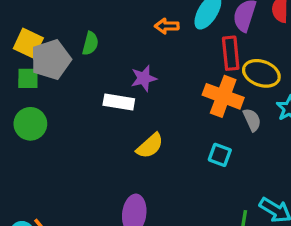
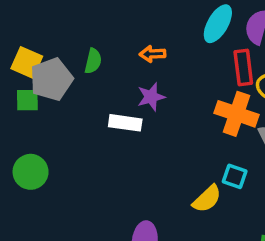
orange arrow: (167, 26) -> (152, 54), moved
green circle: (30, 124) -> (31, 172), moved
yellow semicircle: (150, 146) -> (207, 199), moved

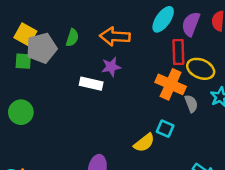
orange arrow: (152, 54) -> (115, 36), size x1.6

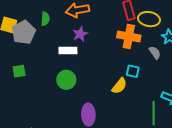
green square: (23, 61) -> (19, 71), moved
gray semicircle: (191, 104) -> (155, 53), moved
green circle: (21, 112) -> (66, 80), moved

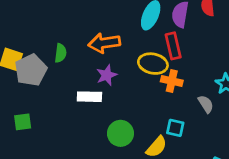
yellow ellipse: (149, 19) -> (153, 64), moved
orange cross: (129, 36) -> (172, 81), size x0.7
green circle: (66, 80) -> (120, 133), moved

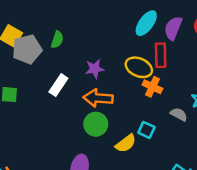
orange arrow: (104, 43) -> (98, 98), moved
white rectangle: (89, 97) -> (58, 85), moved, turned -70
gray semicircle: (206, 104) -> (179, 114), turned -42

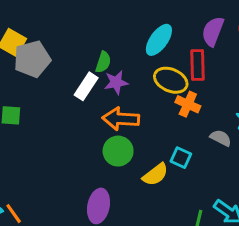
cyan ellipse: (146, 23) -> (159, 40), moved
green semicircle: (57, 40) -> (103, 62), moved
white rectangle: (58, 85) -> (86, 86), moved

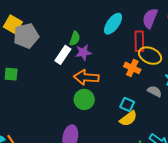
yellow ellipse: (171, 80) -> (150, 56), moved
yellow semicircle: (155, 175) -> (128, 119), moved

